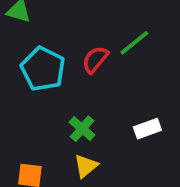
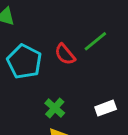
red semicircle: (95, 60) -> (65, 54), turned -80

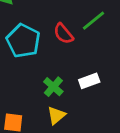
white rectangle: (106, 108) -> (89, 81), moved

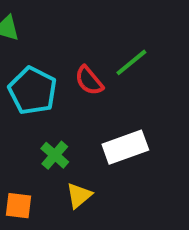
white rectangle: (89, 81) -> (125, 147), size x1.5
green cross: (53, 87) -> (55, 155), moved

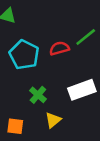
red semicircle: (89, 81) -> (59, 48), turned 114

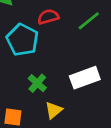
red semicircle: (59, 48) -> (48, 17), moved

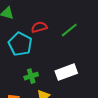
green cross: (37, 83) -> (31, 76), turned 32

